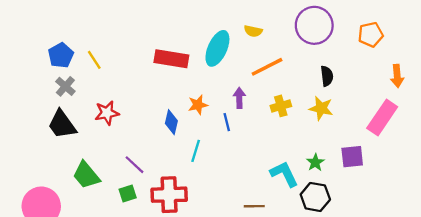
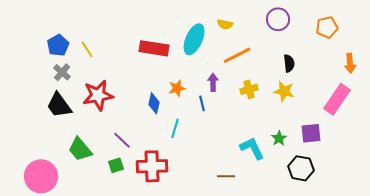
purple circle: (314, 25) -> (278, 19), size x0.7
red star: (107, 113) -> (98, 95), size x1.4
black hexagon: (315, 197) -> (301, 168), moved

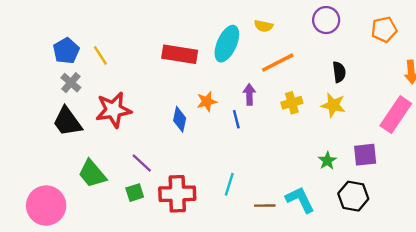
cyan line: (175, 128) -> (229, 184), moved
cyan L-shape: (252, 148) -> (300, 200), moved

